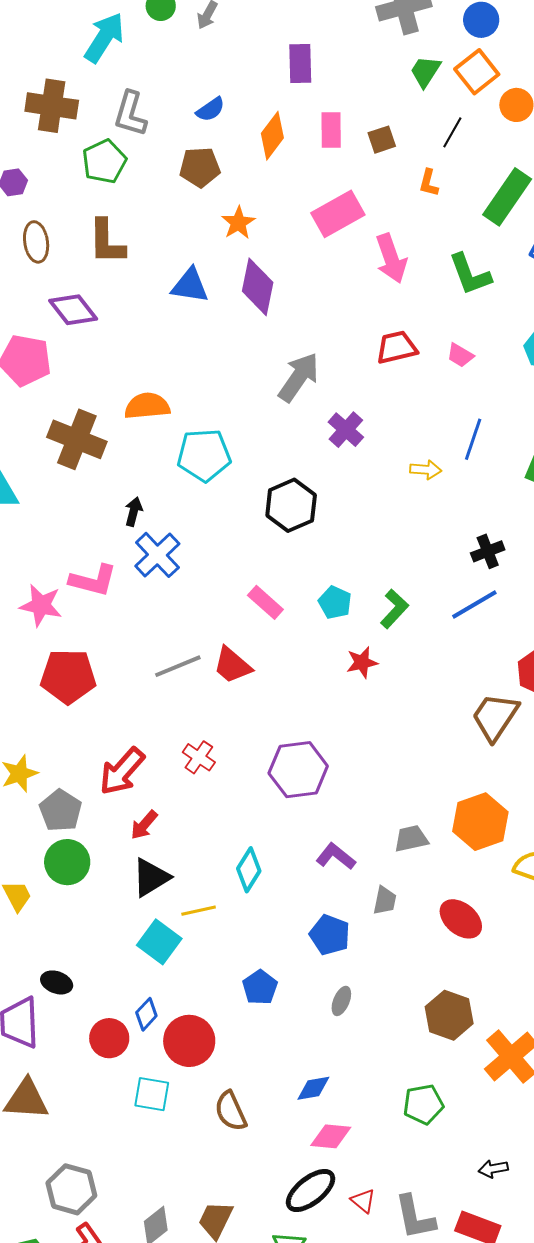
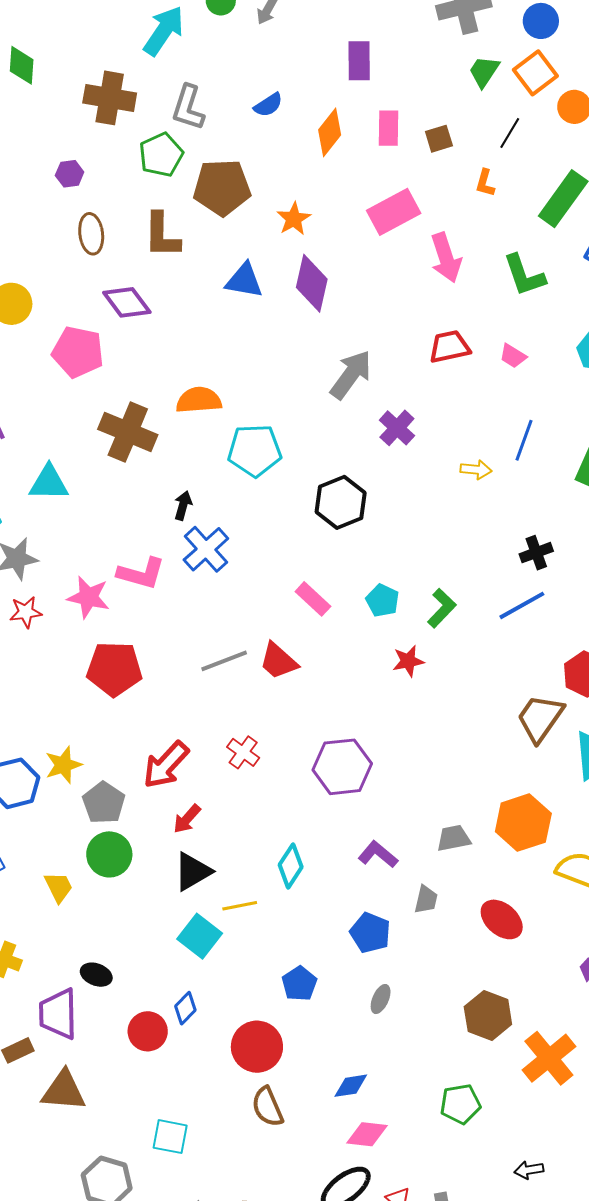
brown pentagon: (200, 167) -> (222, 187), moved, size x1.4
red circle: (189, 1041) -> (257, 1047), moved
cyan square: (152, 1094) -> (170, 1137), moved

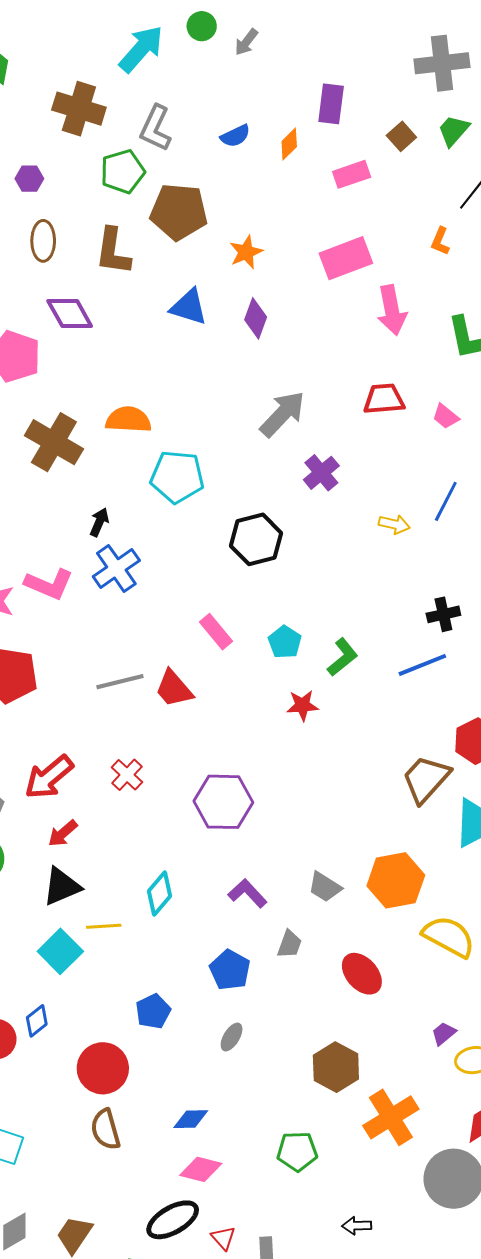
pink rectangle: (389, 128) -> (352, 174), turned 63
orange diamond: (330, 132) -> (289, 144), moved, size x0.7
brown square: (439, 139) -> (401, 136), moved, turned -32
purple diamond: (312, 283) -> (256, 318), size x0.7
gray trapezoid: (454, 838) -> (325, 887), turned -144

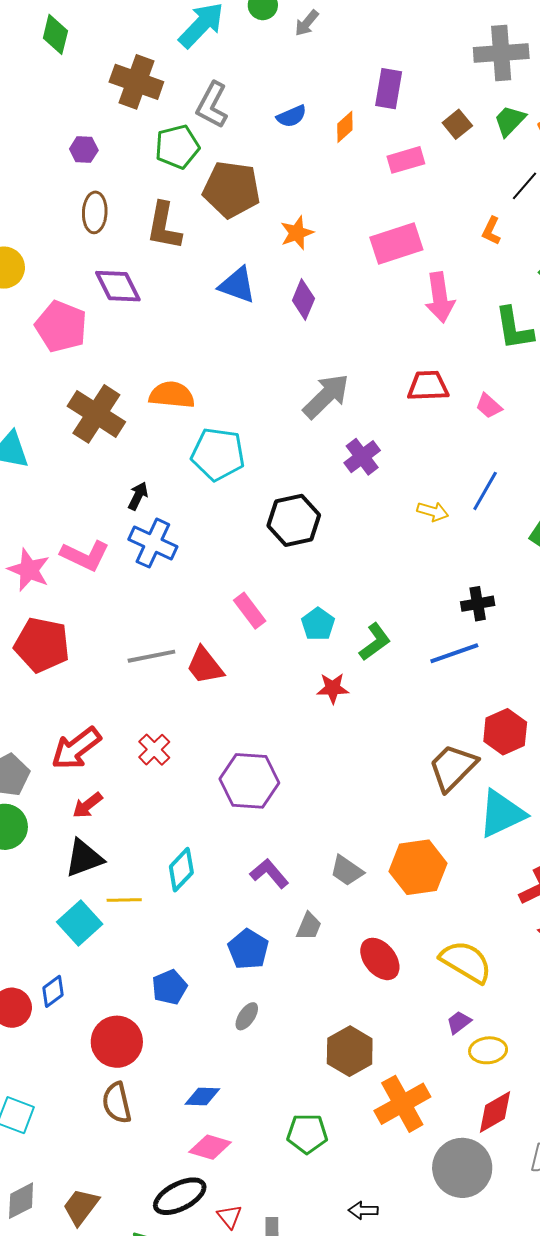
blue cross: (116, 568) -> (153, 543), turned -33
yellow semicircle: (449, 937) -> (466, 962), moved

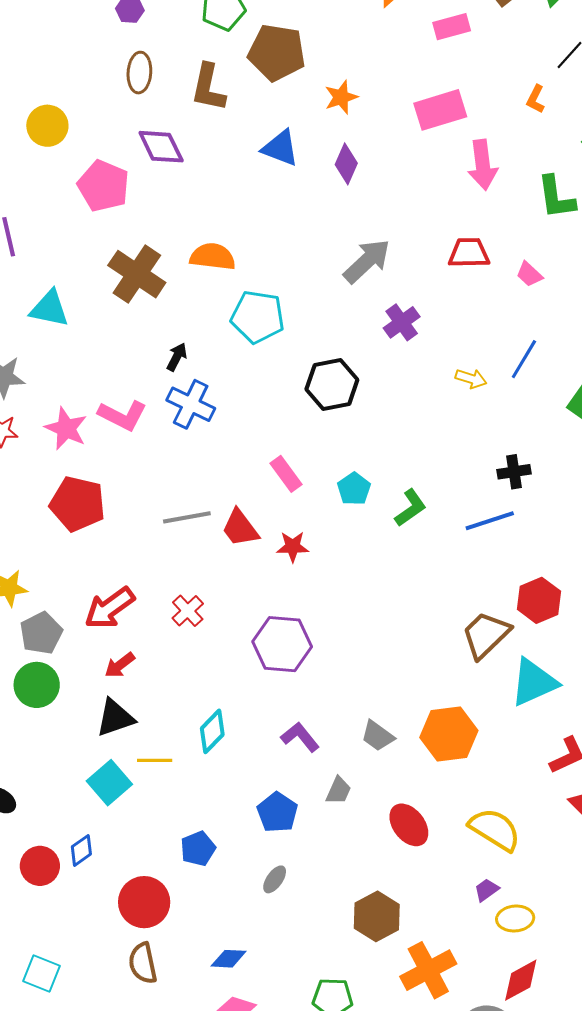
red star: (333, 688) -> (293, 547), moved

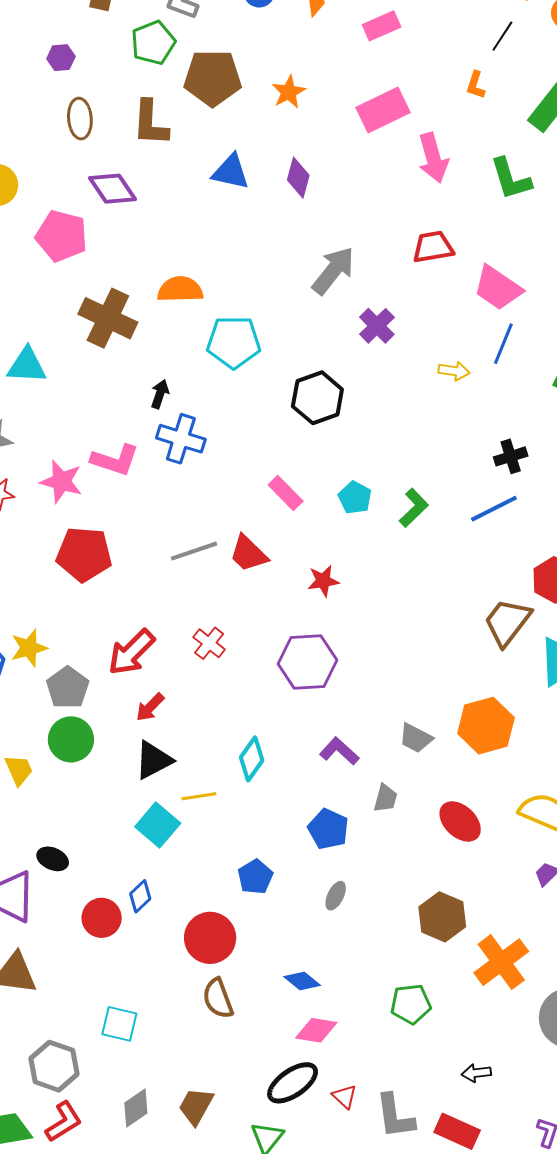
orange star: (341, 97) -> (289, 92), moved
pink trapezoid: (529, 274) -> (498, 288), moved, size x1.8
red star: (293, 547) -> (323, 581), moved
blue diamond: (229, 959) -> (302, 981), turned 45

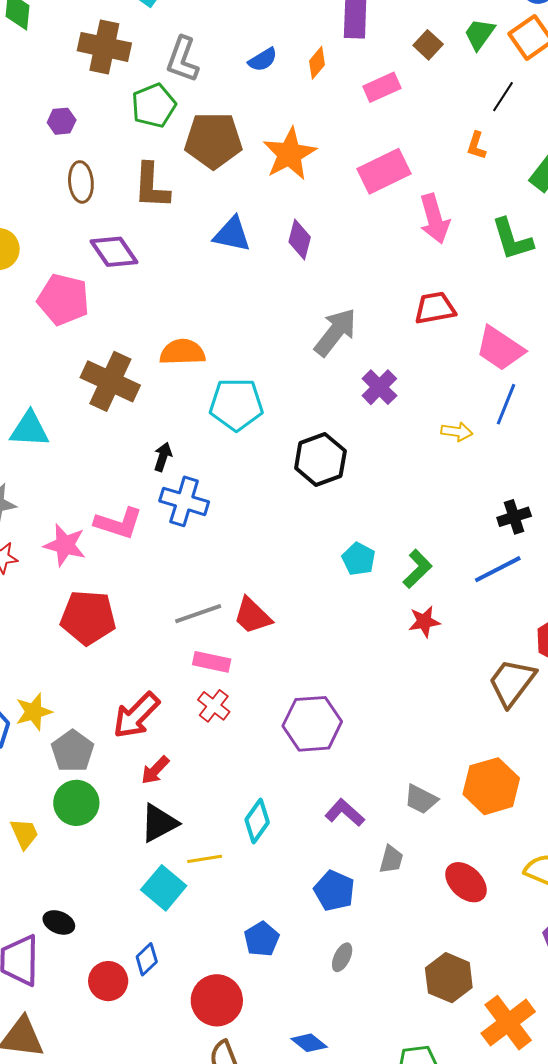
orange star: (289, 92) -> (289, 154), size x1.6
pink rectangle: (286, 493) -> (212, 662), moved, turned -33
red star: (323, 581) -> (424, 622), moved

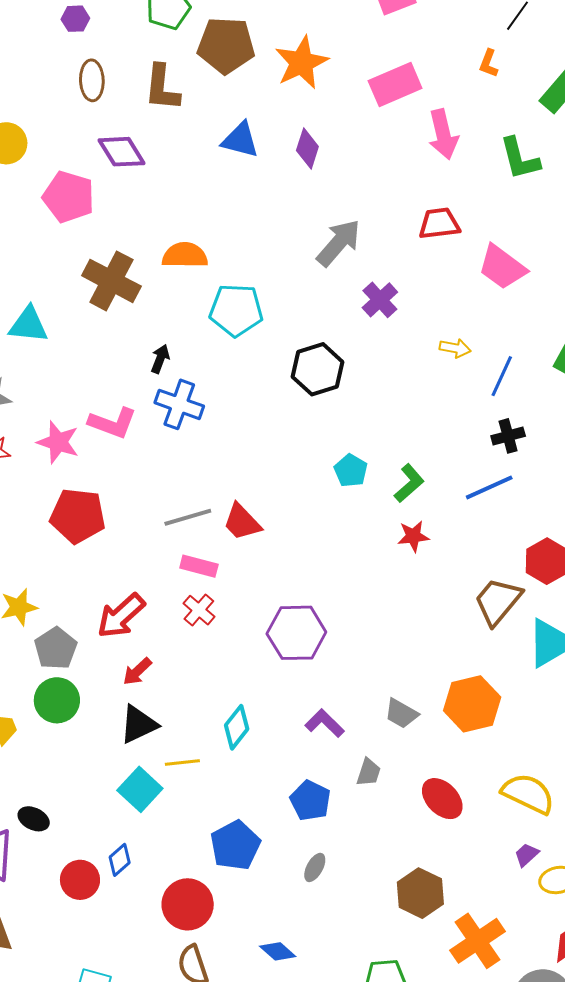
blue line: (506, 404) -> (502, 376), moved
blue pentagon: (262, 939) -> (235, 845), size x1.4

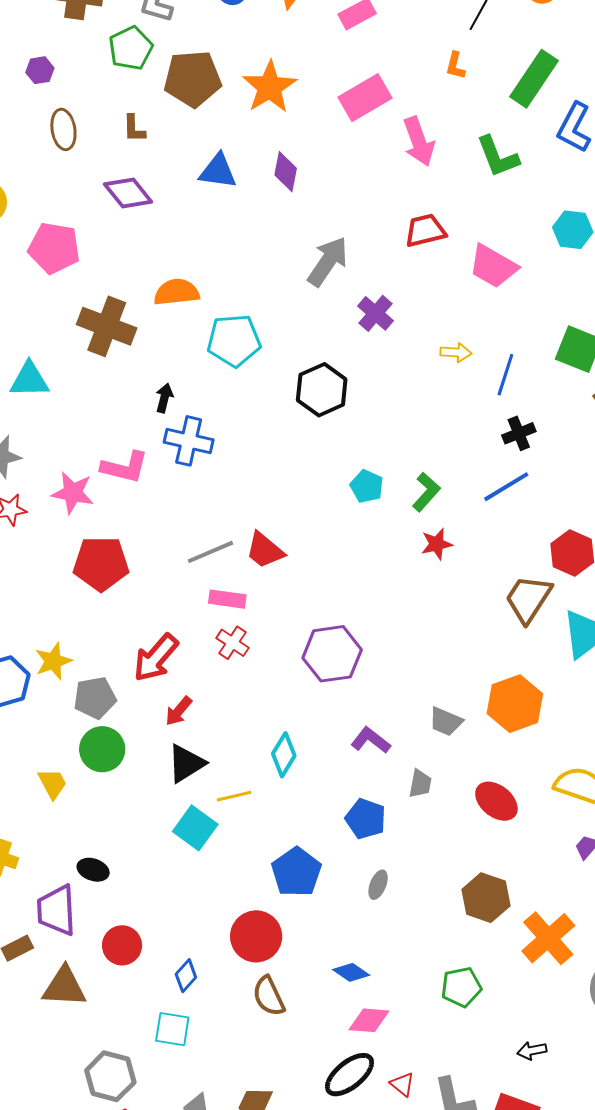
brown L-shape: (162, 88) -> (134, 129), size x0.6
purple diamond: (121, 152) -> (128, 193), moved
gray pentagon: (56, 648) -> (95, 698), turned 30
blue diamond: (120, 860) -> (186, 976), moved
red circle: (80, 880) -> (122, 945), moved

